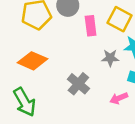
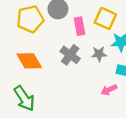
orange diamond: (33, 61) -> (29, 61), turned 40
gray cross: (78, 84) -> (70, 55), moved

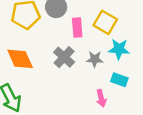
pink arrow: (109, 90) -> (101, 98), turned -84

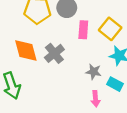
gray cross: (64, 57) -> (54, 53), moved
gray star: (95, 59) -> (94, 72), moved

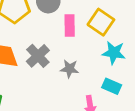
gray star: (94, 72) -> (70, 69), moved

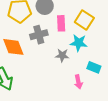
cyan star: (114, 53) -> (79, 43), moved
gray cross: (38, 56) -> (39, 35), moved, turned 30

